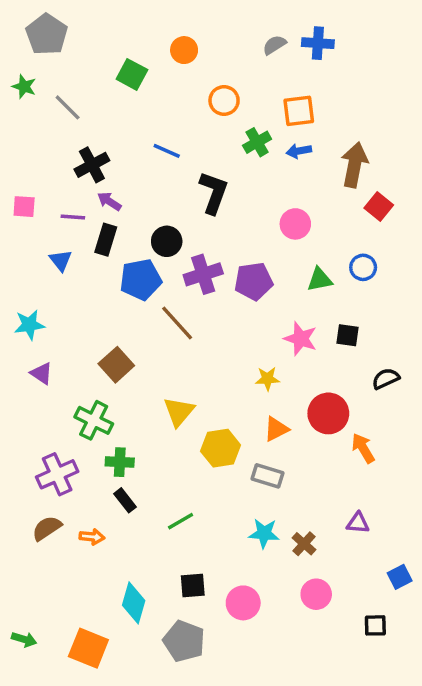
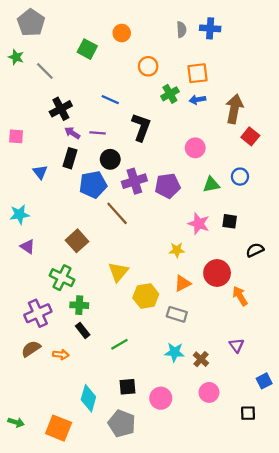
gray semicircle: (274, 45) -> (181, 30), turned 119
purple line: (73, 217) -> (98, 133), moved
purple triangle: (358, 523) -> (237, 345), turned 49

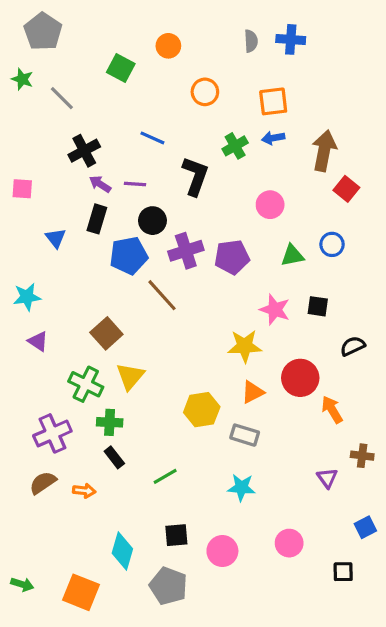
green cross: (170, 94) -> (235, 146), moved
yellow star: (177, 250) -> (245, 346), size x1.5
yellow triangle: (118, 272) -> (130, 376), moved
brown cross: (201, 359) -> (362, 456), moved, turned -35

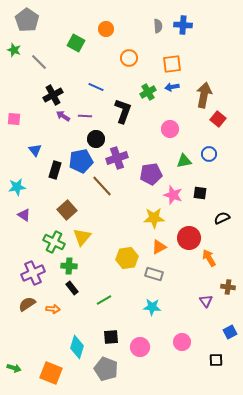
black rectangle: (97, 219) -> (55, 170), moved
purple pentagon: (232, 257) -> (151, 174), moved

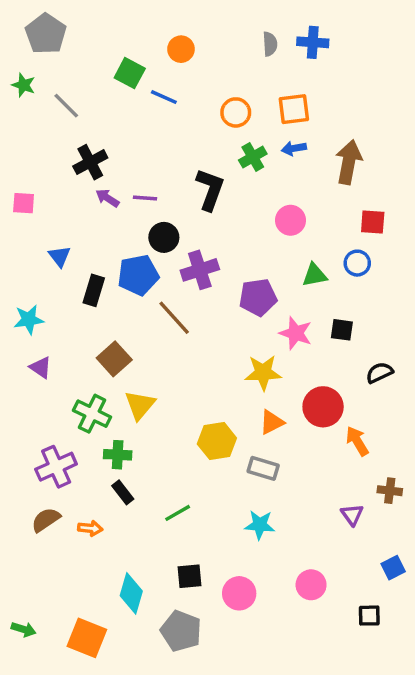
orange circle: (129, 58) -> (236, 112), moved
blue line: (96, 87) -> (164, 97), moved
red square: (218, 119) -> (373, 222), moved, turned -35

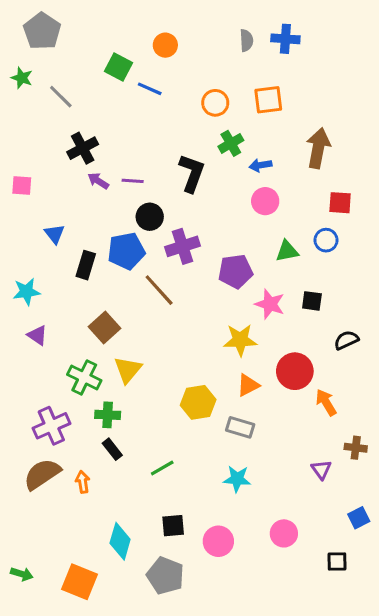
blue arrow: (294, 148) -> (260, 165), moved
brown semicircle: (46, 520) -> (42, 474), size x1.4
orange arrow: (90, 528) -> (83, 482), turned -105

